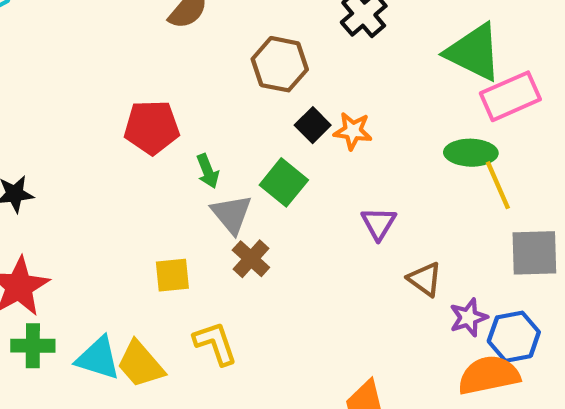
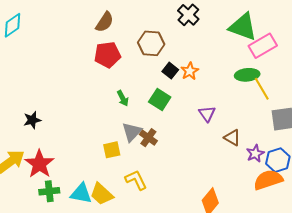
red pentagon: (152, 127) -> (107, 55), moved
orange star: (353, 131) -> (190, 71), turned -30
gray triangle: (232, 214) -> (132, 132), moved, turned 30

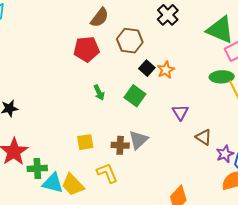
brown semicircle: (105, 22) -> (100, 18), moved
gray triangle: (132, 132) -> (138, 140), moved
brown cross: (148, 138) -> (120, 145), moved, turned -36
green cross: (49, 191) -> (37, 168), moved

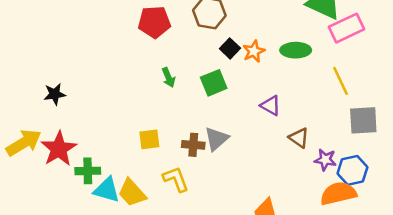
green ellipse: (222, 77) -> (296, 50), moved
green square: (135, 96) -> (214, 83), turned 30
purple triangle: (180, 112) -> (271, 106), turned -30
purple star: (225, 154) -> (325, 160), turned 30

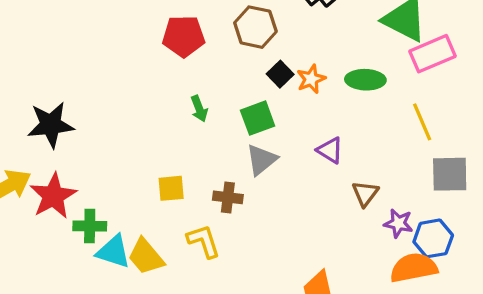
black star: (55, 94) -> (51, 125), size x1.6
brown triangle: (299, 138) -> (365, 193), turned 30
gray triangle: (216, 139) -> (261, 160), moved

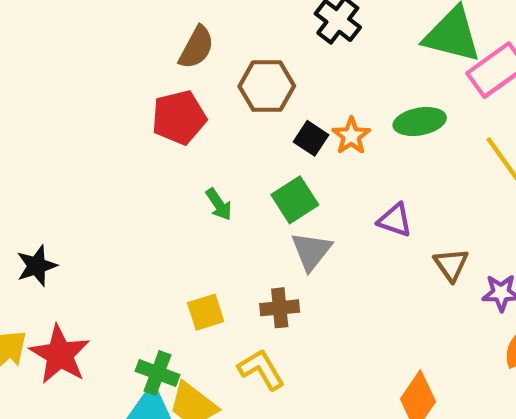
black star: (51, 125) -> (37, 266), size x0.7
green cross: (90, 226) -> (157, 373), moved, turned 32

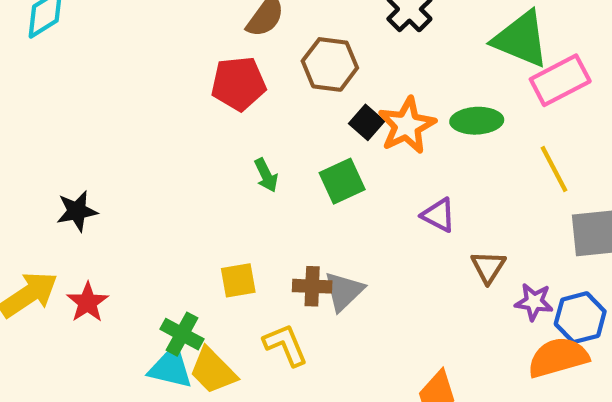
orange star: (351, 136) -> (407, 125), size x1.5
gray triangle: (311, 251) -> (344, 291), moved
red star: (60, 355) -> (88, 302), size x0.7

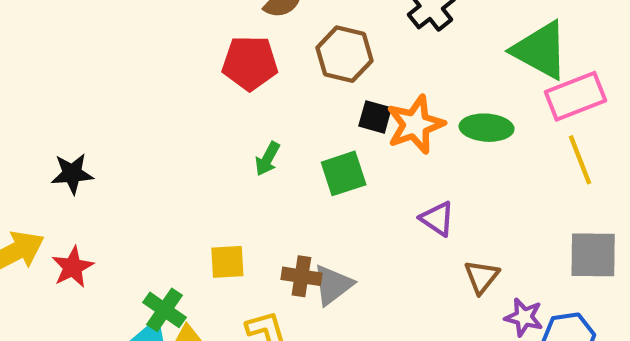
black square: (367, 122) -> (375, 117), turned -32
yellow line: (554, 169) -> (580, 160), moved
green arrow: (266, 175) -> (267, 159), turned 48

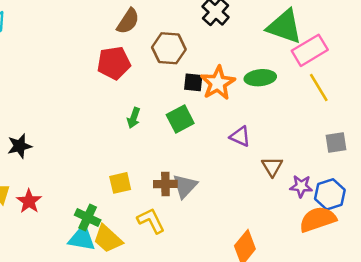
gray square: (593, 255) -> (336, 143), size x0.7

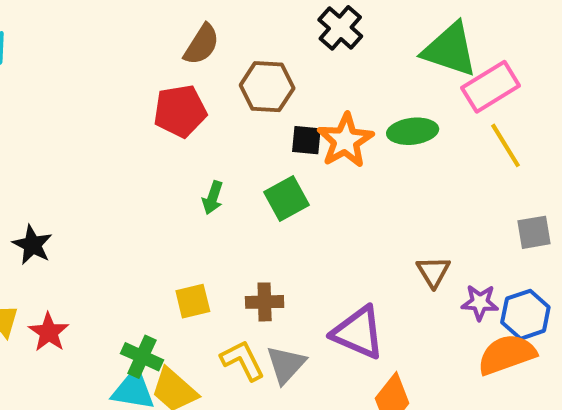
purple triangle: (240, 136) -> (358, 333), moved, size x1.6
black star: (20, 146) -> (32, 245), turned -30
gray triangle: (185, 186) -> (286, 365), moved

